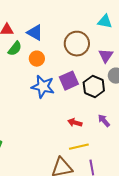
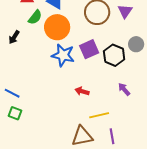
purple triangle: (106, 56) -> (125, 11), moved
orange circle: (37, 59) -> (57, 27), size x1.6
red arrow: (75, 123) -> (82, 91), moved

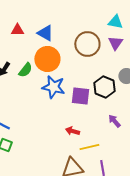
green semicircle: (35, 17) -> (25, 70), moved
purple square: (89, 49) -> (80, 96), moved, turned 30
red arrow: (82, 91) -> (72, 131), moved

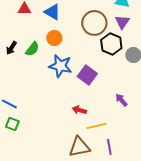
orange circle: (47, 59) -> (54, 38), size x0.6
black hexagon: (104, 87) -> (111, 44), moved
purple square: (80, 96) -> (87, 75), turned 30

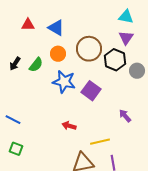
brown circle: (94, 23) -> (89, 49), moved
red arrow: (79, 110) -> (69, 126), moved
green square: (12, 124) -> (16, 149), moved

